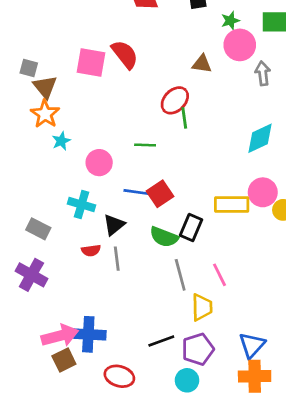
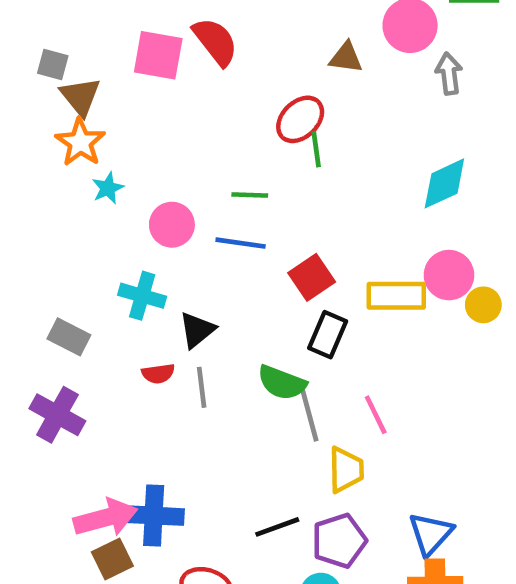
blue line: (138, 192) -> (241, 243), moved
red square: (160, 194) -> (312, 277), moved
green semicircle: (164, 237) -> (282, 383), moved

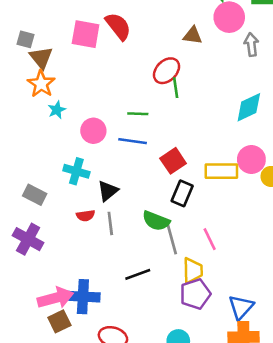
black line: (277, 527) -> (138, 274), moved
purple pentagon: (339, 541) -> (195, 294), moved

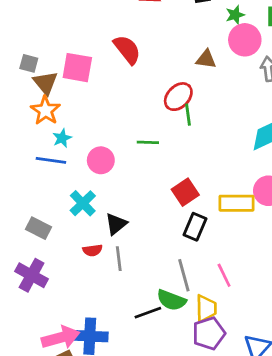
pink square: (86, 34) -> (77, 68), moved
blue line: (133, 141) -> (51, 160), moved
cyan cross: (76, 171) -> (83, 203), turned 30
green semicircle: (156, 221) -> (171, 300), moved

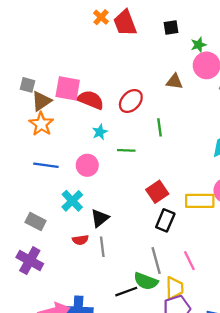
red semicircle: (127, 50) -> (91, 100), moved, turned -30
brown triangle: (45, 83) -> (41, 101), turned 35
red ellipse: (178, 97) -> (131, 101), moved
cyan star: (62, 138) -> (100, 132), moved

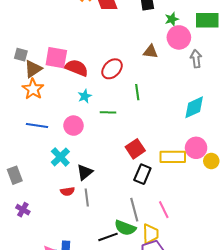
gray rectangle: (36, 222) -> (15, 175), moved, turned 42
purple cross: (30, 261) -> (23, 210), size x0.6

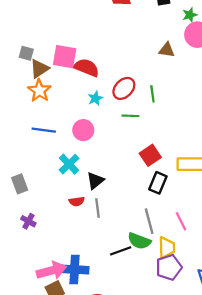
red ellipse: (112, 69) -> (124, 88), moved
green line: (108, 112) -> (130, 116), moved

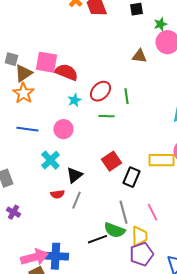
red square: (150, 155) -> (111, 161), moved
gray line: (98, 208) -> (76, 200), turned 30

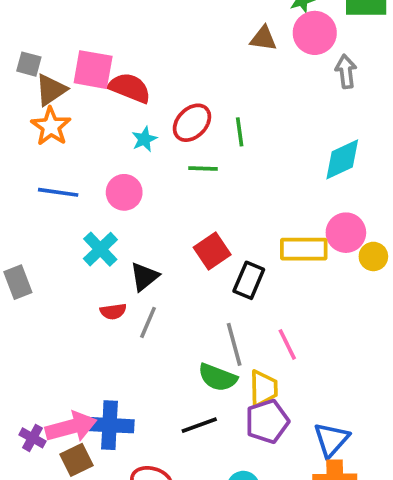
brown triangle: (139, 56) -> (263, 38), moved
purple cross: (13, 212) -> (33, 438), moved
black line: (97, 239) -> (199, 425), moved

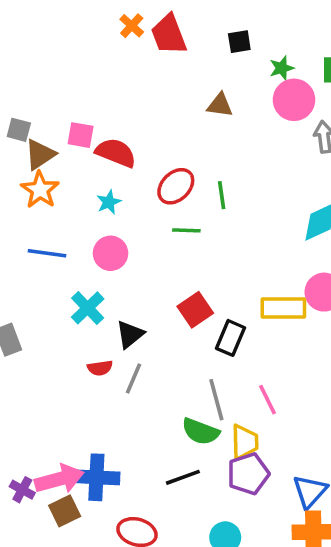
brown triangle: (263, 38) -> (220, 105), moved
pink square: (93, 70) -> (81, 135), size x0.7
cyan star: (144, 139) -> (109, 202), moved

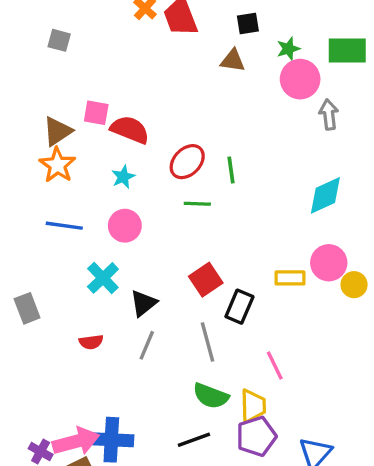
brown triangle: (220, 105) -> (233, 61), moved
gray square: (19, 130) -> (59, 40), moved
yellow rectangle: (283, 308) -> (290, 278), size x0.7
red semicircle: (100, 368) -> (91, 342), moved
gray line: (216, 400) -> (207, 342), moved

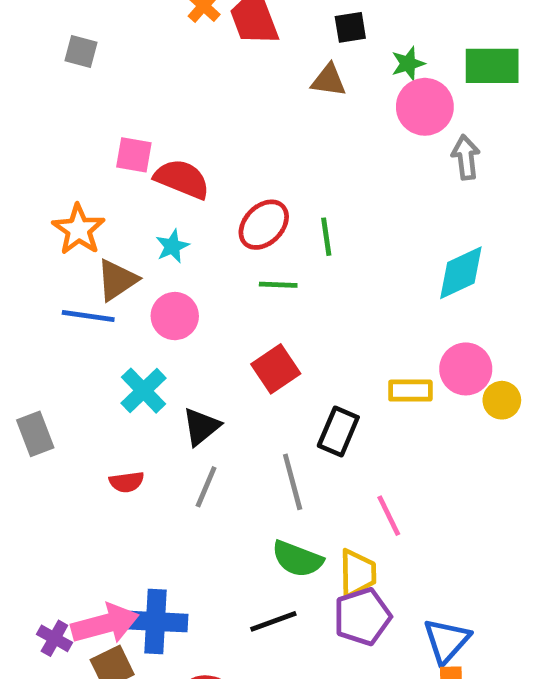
brown triangle: (57, 131) -> (117, 280), moved
red square: (206, 280) -> (276, 369), moved

